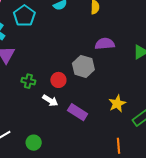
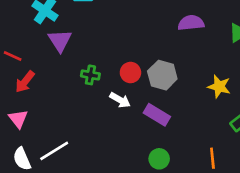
gray hexagon: (83, 66) -> (162, 75), moved
yellow star: (117, 104) -> (219, 87), moved, turned -30
green circle: (34, 143) -> (159, 159), moved

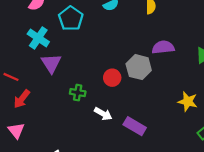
red circle: (130, 73) -> (112, 78), moved
gray hexagon: (162, 75) -> (139, 67), moved

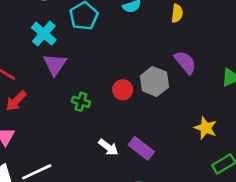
purple semicircle: (163, 47) -> (185, 62), turned 50
white arrow: (103, 114) -> (108, 147), moved

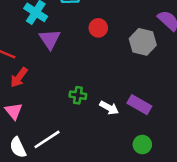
red circle: (123, 90) -> (98, 28), moved
green cross: (81, 102) -> (78, 95), moved

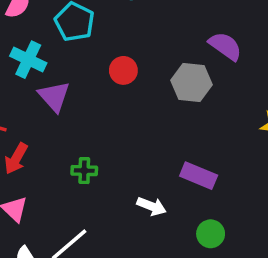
green cross: (78, 95) -> (84, 171), moved
white arrow: (109, 108) -> (151, 206), moved

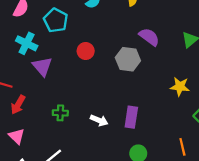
purple rectangle: (199, 176) -> (131, 117), turned 75
white arrow: (151, 206) -> (99, 120), moved

